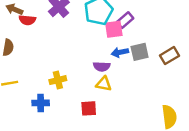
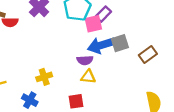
blue arrow: (120, 52) -> (101, 45), size x1.6
brown rectangle: (170, 56) -> (148, 55), moved
blue cross: (41, 103) -> (30, 100), turned 35

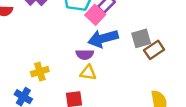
pink square: (93, 24) -> (95, 15), turned -36
gray square: (120, 43) -> (141, 38), moved

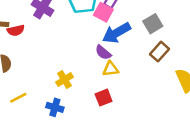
brown rectangle: (154, 50) -> (159, 52), moved
purple semicircle: (85, 54) -> (103, 52), turned 56

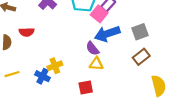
red semicircle: (16, 30) -> (27, 32), moved
blue cross: (55, 107) -> (42, 76), moved

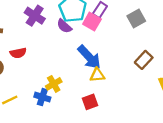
gray square: (140, 32) -> (136, 18), moved
blue arrow: (107, 34) -> (89, 57), moved, turned -105
purple semicircle: (92, 49) -> (64, 26), moved

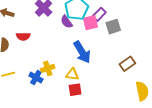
gray square: (136, 18) -> (113, 27), moved
pink square: (92, 22) -> (90, 23), turned 35
yellow triangle: (97, 75) -> (72, 74), moved

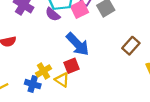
yellow triangle: (72, 74) -> (62, 80), moved, turned 40
red square: (75, 90) -> (72, 66), moved

